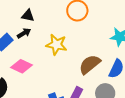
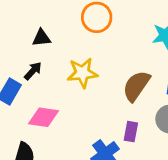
black triangle: (28, 16) -> (41, 38), moved

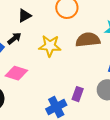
black triangle: (41, 38) -> (25, 16), turned -32
brown semicircle: (136, 86) -> (88, 40), moved, turned 40

